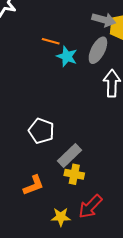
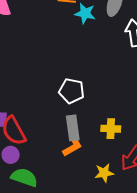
gray rectangle: (70, 156) -> (73, 128), moved, turned -45

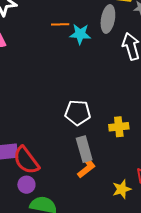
yellow cross: (111, 129) -> (119, 127), moved

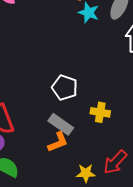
gray rectangle: (84, 149) -> (61, 124), turned -55

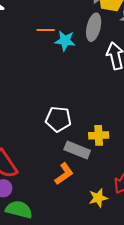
gray rectangle: (61, 124) -> (77, 150), moved

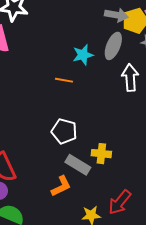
orange line: (46, 30) -> (64, 80), moved
cyan star: (65, 41) -> (83, 55), turned -30

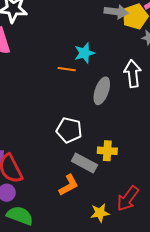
gray ellipse: (113, 46) -> (102, 91), moved
orange line: (64, 80) -> (67, 69), moved

